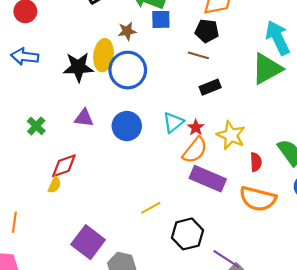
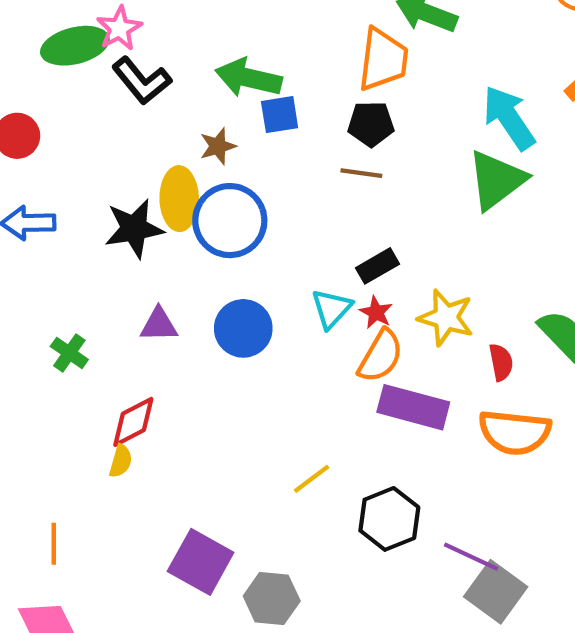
black rectangle: (210, 87) -> (377, 266), moved

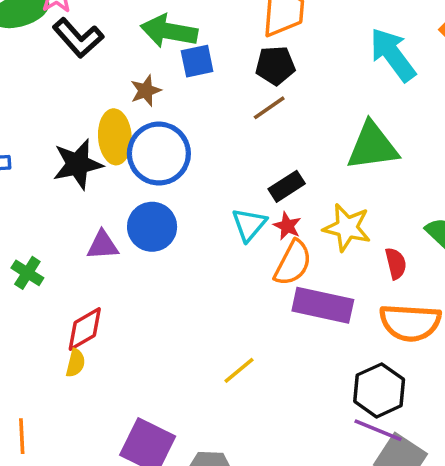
brown line: (361, 173) -> (269, 108), turned -40
green triangle: (497, 180) -> (372, 146), moved, turned 32
blue circle: (243, 328) -> (152, 227), moved
black hexagon: (389, 519) -> (379, 390), moved

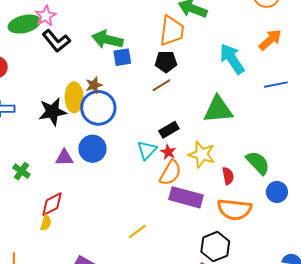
brown star: (146, 91) -> (94, 85), moved

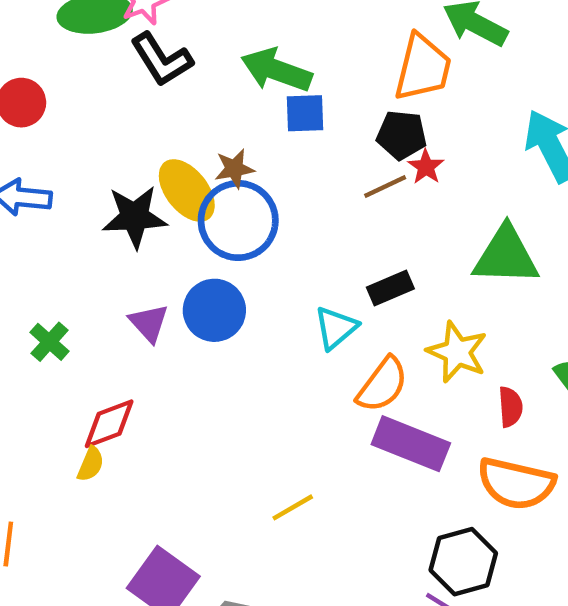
yellow ellipse: (74, 97) -> (187, 190), turned -44
red star: (168, 152) -> (426, 167), moved
purple triangle: (64, 158) -> (149, 323), turned 42

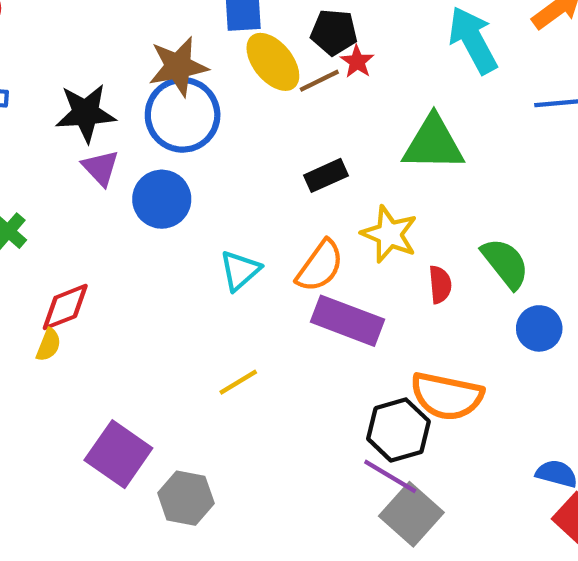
brown star: (234, 169) -> (178, 66), size x1.6
yellow ellipse: (187, 190) -> (273, 62), moved
purple triangle: (149, 323) -> (101, 168), moved
cyan triangle: (336, 328) -> (240, 270), moved
orange semicircle: (516, 483) -> (447, 396), moved

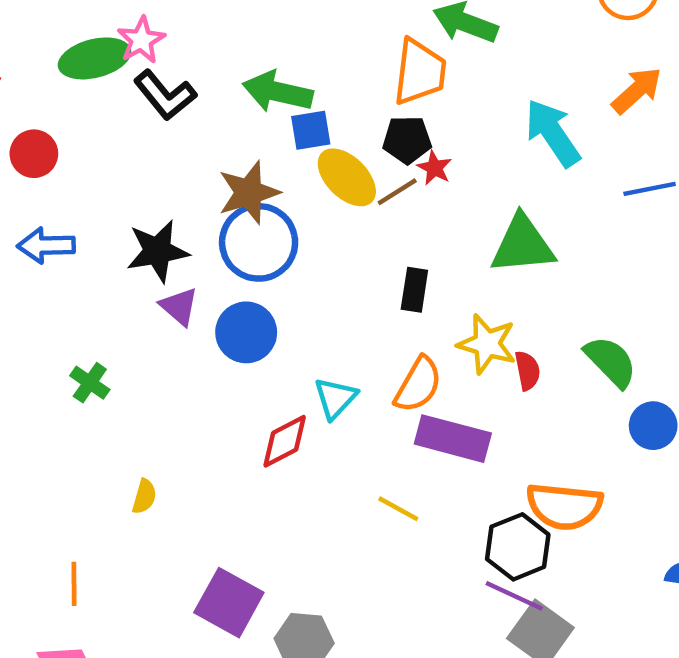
black rectangle: (326, 175) -> (414, 290), turned -51
red semicircle: (440, 285) -> (527, 371), moved
red diamond: (65, 307) -> (285, 441), moved
yellow line: (238, 382) -> (398, 509), moved, turned 66

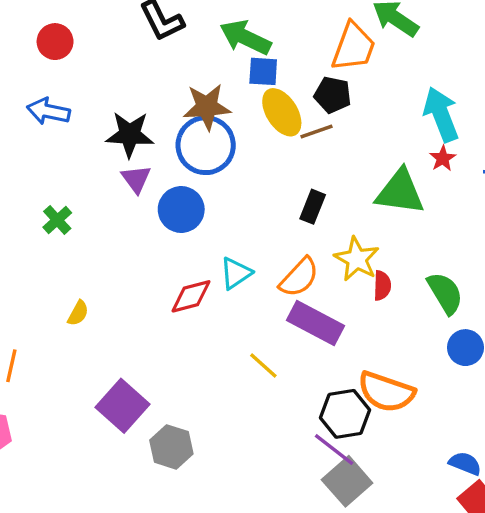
red star: (434, 168) -> (443, 158), moved

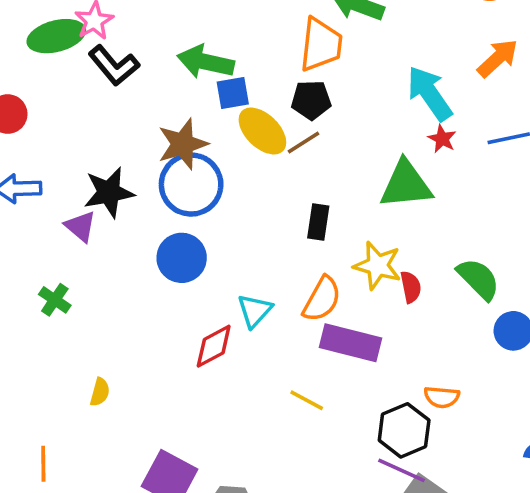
purple triangle: (136, 179) -> (80, 226), moved
orange semicircle: (386, 392) -> (442, 397), size x0.6

